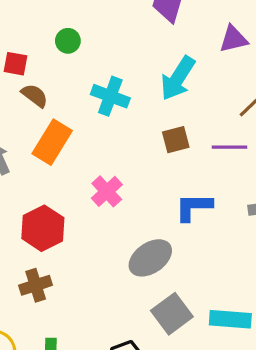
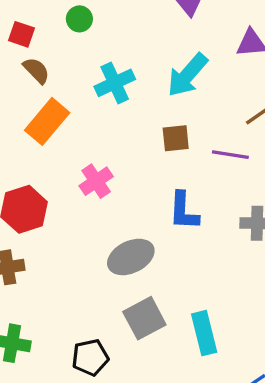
cyan cross: (110, 96) -> (115, 83), turned 36
blue L-shape: (194, 207) -> (184, 211), turned -96
cyan rectangle: (230, 319) -> (204, 333), turned 63

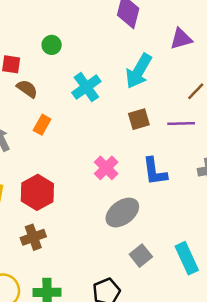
orange rectangle: (47, 121) -> (42, 125), size x0.6
pink cross: (96, 181) -> (106, 168), moved
gray square: (144, 318) -> (141, 256), size x0.7

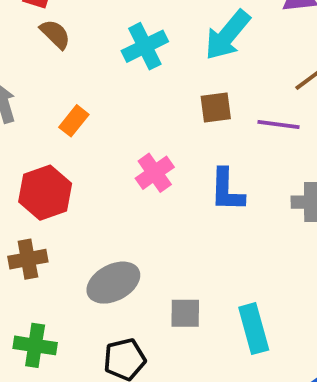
orange rectangle: (42, 125) -> (74, 121), moved
gray ellipse: (122, 213) -> (113, 283), moved
gray square: (141, 256) -> (185, 313), turned 30

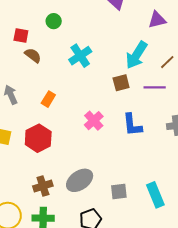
cyan arrow: (227, 35) -> (136, 55), moved
brown cross: (28, 259) -> (43, 186), moved

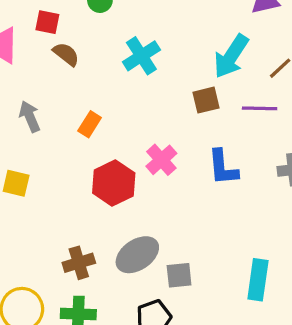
red hexagon: (38, 138) -> (114, 183), moved
gray square: (119, 191) -> (179, 275), moved
cyan rectangle: (155, 195) -> (258, 280), turned 30

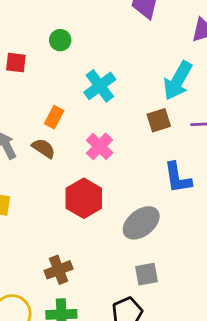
brown semicircle: (66, 54) -> (44, 148), moved
orange rectangle: (90, 124) -> (54, 117), moved
pink cross: (161, 160) -> (100, 146), moved
gray ellipse: (137, 255) -> (141, 223), moved

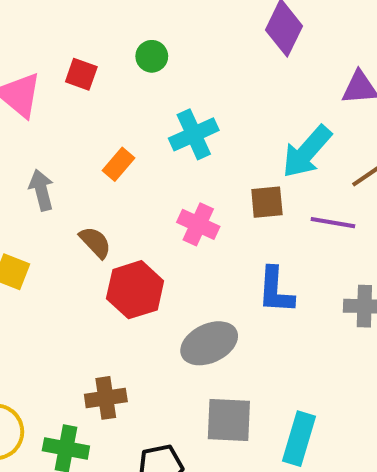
pink cross: (100, 146) -> (198, 224), moved, turned -32
brown semicircle: (44, 148) -> (95, 242), moved
brown cross: (59, 270) -> (106, 398), moved
gray square: (146, 274) -> (229, 420), moved, size x1.4

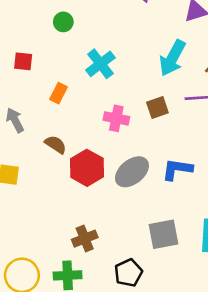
red square: (81, 74) -> (23, 61), moved
brown square: (267, 202) -> (157, 107), moved
blue L-shape: (276, 290) -> (177, 169), moved, turned 108
gray ellipse: (209, 343) -> (132, 172), moved

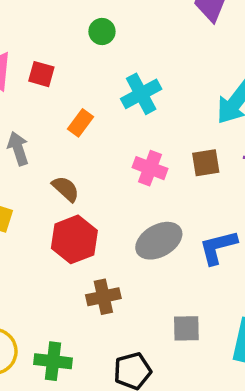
red hexagon: (87, 168) -> (74, 239), moved
blue L-shape: (177, 169) -> (218, 247), turned -32
gray square: (163, 234) -> (186, 328), size x0.7
brown cross: (85, 239) -> (103, 297), moved

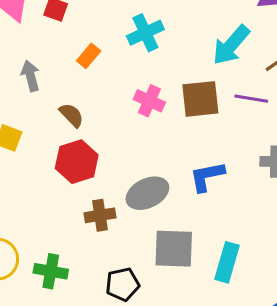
brown square: (206, 163) -> (200, 99), size x1.5
gray ellipse: (159, 241) -> (147, 193), moved
gray square: (186, 328) -> (174, 249), size x1.6

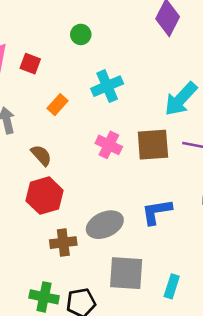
cyan rectangle: (227, 262) -> (172, 286), size x0.7
green cross: (51, 271) -> (44, 297), moved

